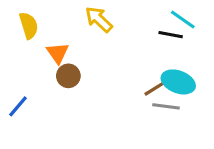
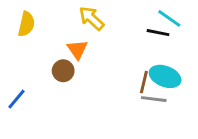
yellow semicircle: (29, 26) -> (26, 24), turned 30
orange triangle: (58, 53) -> (77, 50), moved
brown line: (155, 88) -> (144, 82), turned -45

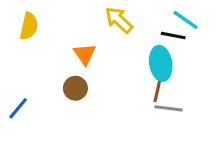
yellow arrow: (91, 18) -> (119, 20), moved
brown circle: (63, 71) -> (75, 88), moved
cyan ellipse: (165, 76) -> (161, 63), moved, turned 60

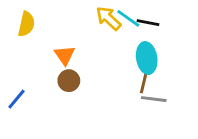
cyan line: (186, 20) -> (128, 18), moved
black line: (173, 36) -> (148, 23), moved
orange triangle: (85, 54) -> (65, 55), moved

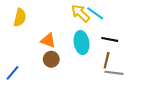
black line: (148, 23) -> (110, 39), moved
orange triangle: (65, 55) -> (48, 40), turned -35
cyan ellipse: (147, 58) -> (82, 43), moved

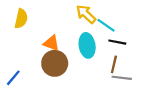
cyan line: (95, 13) -> (106, 25), moved
brown circle: (51, 59) -> (55, 63), size x1.5

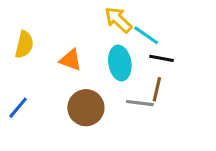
yellow semicircle: (21, 19) -> (24, 44), moved
brown circle: (55, 63) -> (86, 108), moved
gray line: (122, 78) -> (140, 103), moved

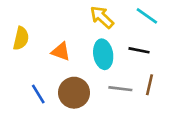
cyan line: (146, 35) -> (147, 16), moved
brown line: (157, 89) -> (150, 85), moved
blue line: (18, 108) -> (38, 94), moved, turned -72

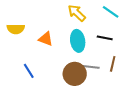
yellow semicircle: (21, 38) -> (16, 29), turned 78
brown circle: (74, 93) -> (75, 74), moved

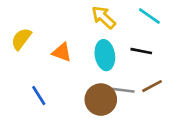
yellow semicircle: (16, 29) -> (21, 39), turned 126
brown line: (113, 64) -> (152, 86), turned 49

